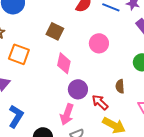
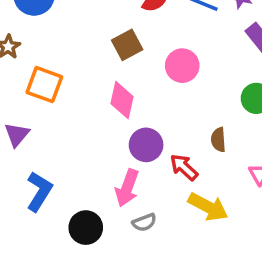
brown square: (55, 31) -> (127, 45), moved, turned 36

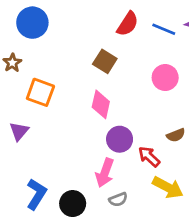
brown square: (127, 45) -> (105, 61), turned -30
pink circle: (182, 66) -> (165, 78), moved
brown semicircle: (218, 140) -> (176, 135), turned -108
blue L-shape: (39, 191) -> (36, 194), moved

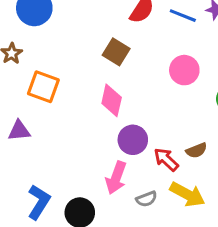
purple triangle: (19, 131) -> (19, 131), turned 45
brown semicircle: (176, 135) -> (196, 150), moved
gray semicircle: (118, 200) -> (146, 199), moved

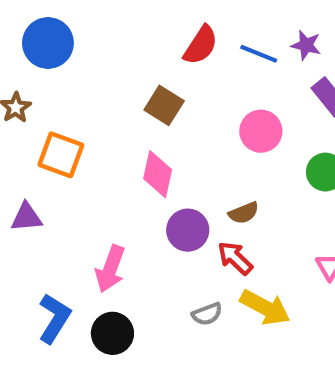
brown semicircle: (196, 150) -> (244, 213), moved
pink arrow: (116, 178) -> (110, 269), moved

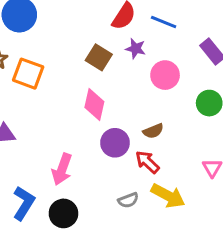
purple star: (306, 45) -> (136, 49), moved
orange square: (61, 155) -> (28, 74), moved

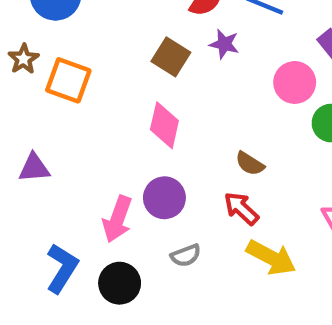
pink circle: (165, 75) -> (295, 82), moved
brown semicircle: (153, 131) -> (250, 164), turned 54
purple circle: (115, 143) -> (164, 198), moved
gray semicircle: (128, 200) -> (186, 255), moved

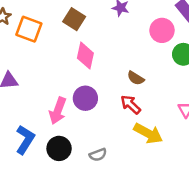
brown square: (171, 57) -> (74, 19), moved
gray semicircle: (186, 255) -> (98, 155), moved

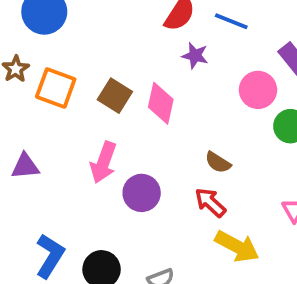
brown square: (74, 19) -> (115, 96), moved
pink diamond: (85, 56) -> (161, 103), moved
pink arrow: (58, 111) -> (103, 162), moved

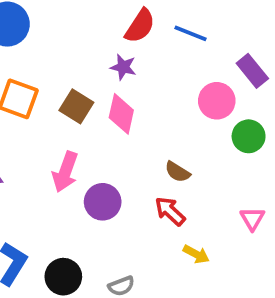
purple star: (195, 56) -> (123, 67), moved
yellow arrow: (237, 246) -> (196, 254), size x0.6

